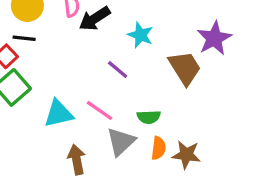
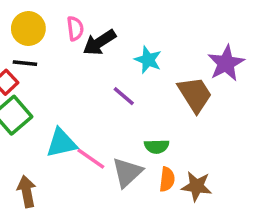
pink line: (99, 110) -> (91, 159), moved
brown arrow: (77, 160) -> (27, 191), moved

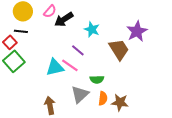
pink semicircle: (75, 29) -> (50, 11), turned 48
cyan triangle: (61, 143) -> (55, 67), moved
pink line: (91, 159) -> (70, 65), moved
brown arrow: (27, 191) -> (50, 105), moved

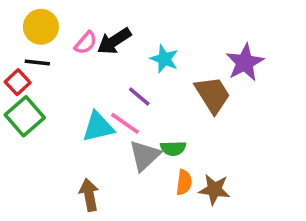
pink semicircle: (50, 11) -> (86, 43), moved
gray triangle: (80, 94) -> (145, 156), moved

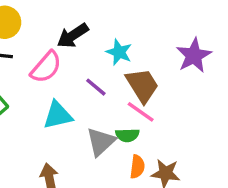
pink semicircle: (86, 43) -> (46, 67), moved, size x1.5
brown trapezoid: (213, 95) -> (142, 85), moved
pink line: (125, 123) -> (141, 112), moved

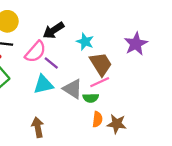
purple line: (96, 87) -> (51, 63), moved
pink line: (141, 112) -> (100, 82), turned -60
gray triangle: (101, 142) -> (73, 89), moved, turned -45

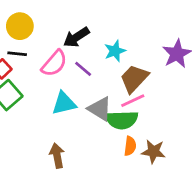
cyan star: (85, 42) -> (115, 51), turned 30
purple line: (51, 63) -> (83, 69), moved
brown trapezoid: (101, 64) -> (134, 79), turned -105
green semicircle: (91, 98) -> (122, 120), size x1.6

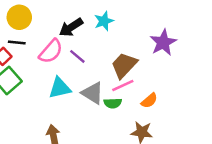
cyan star: (115, 51) -> (104, 21), moved
green semicircle: (122, 120) -> (113, 103), size x0.6
orange semicircle: (130, 146) -> (149, 101), moved, turned 42

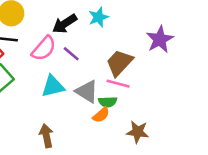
pink line: (123, 85) -> (118, 84), turned 40
orange semicircle: (149, 101) -> (101, 115), moved

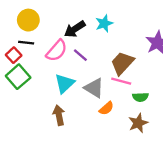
cyan triangle: (53, 86) -> (65, 83), turned -30
green semicircle: (108, 102) -> (140, 97), moved
brown star: (138, 132) -> (138, 123), turned -30
brown arrow: (46, 136) -> (59, 115), moved

